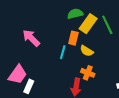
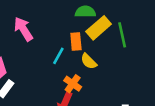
orange rectangle: (73, 38) -> (76, 41), turned -32
orange cross: (88, 73) -> (73, 84), moved

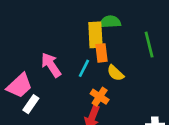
yellow rectangle: (99, 28) -> (95, 35), moved, turned -50
pink arrow: (23, 29) -> (51, 65), moved

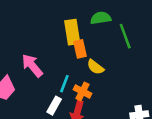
green semicircle: (110, 22) -> (101, 18), moved
cyan line: (84, 68) -> (64, 84), moved
white rectangle: (31, 104) -> (54, 106), moved

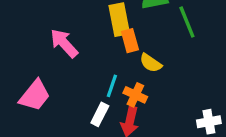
pink arrow: (32, 66) -> (64, 43), moved

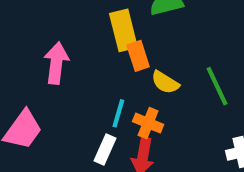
green line: (187, 22) -> (217, 86), moved
pink arrow: (64, 43) -> (56, 63), turned 52

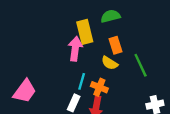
orange rectangle: (138, 56) -> (115, 45), moved
pink arrow: (56, 63) -> (75, 49), moved

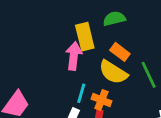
orange rectangle: (115, 45) -> (120, 52), turned -35
yellow semicircle: (110, 63) -> (113, 72), size x1.5

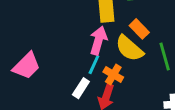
pink arrow: (74, 56) -> (98, 41), moved

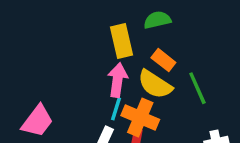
orange cross: (113, 75) -> (140, 117), size x1.5

